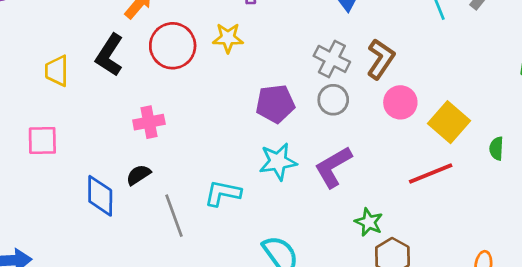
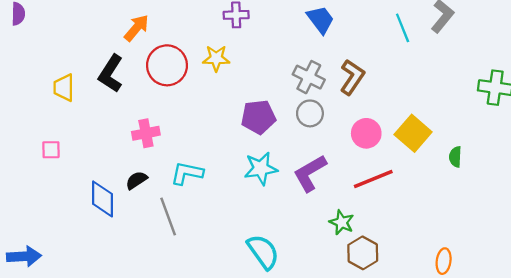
pink circle: (400, 102) -> (366, 133), moved
pink square: (42, 141) -> (51, 150), size x0.7
red line: (431, 173) -> (373, 179), moved
cyan L-shape: (223, 193) -> (187, 173), moved

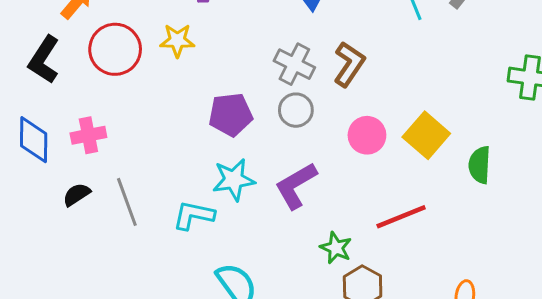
green semicircle: (455, 157) -> (480, 165), size x1.4
cyan L-shape: (187, 173) -> (194, 215), moved
red line: (373, 179) -> (401, 217), moved
blue diamond: (103, 199) -> (34, 140), moved
gray line: (168, 217) -> (127, 202), moved

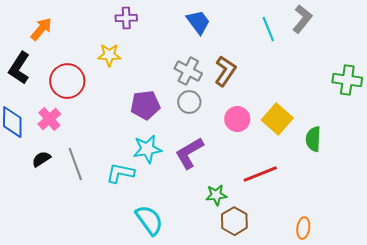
red circle: (115, 49) -> (67, 81), moved
pink cross: (88, 135) -> (49, 119), turned -30
green star: (336, 248) -> (216, 195), turned -30

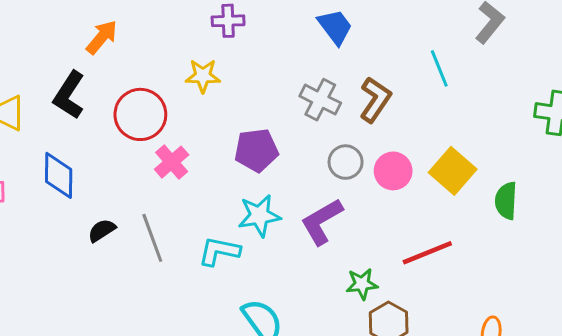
cyan line: (268, 29) -> (439, 68), moved
gray circle: (189, 102) -> (346, 162), moved
pink cross: (49, 119) -> (172, 162), moved

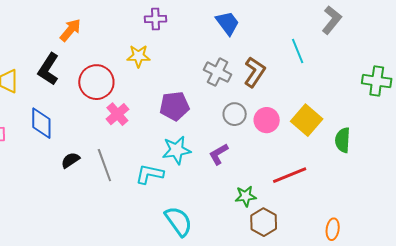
purple L-shape: (322, 221) -> (219, 154), size x0.7

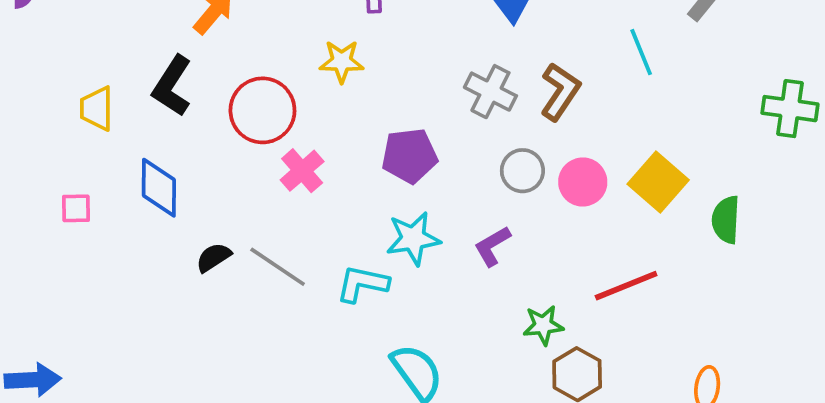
gray line: (104, 165) -> (278, 267), turned -36

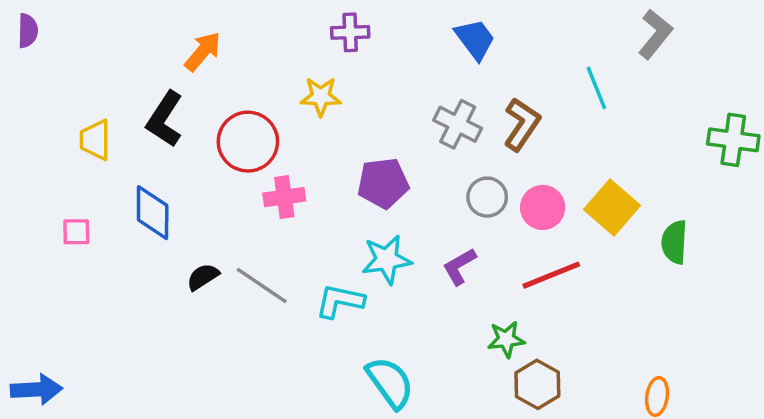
pink cross: (302, 171) -> (284, 197), turned 33
red line: (626, 286) -> (551, 275), moved

